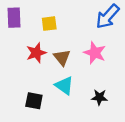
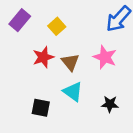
purple rectangle: (14, 18) -> (20, 20), turned 42
yellow square: (49, 24) -> (57, 26), turned -35

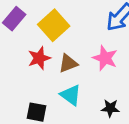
yellow square: (57, 26) -> (54, 25), size x1.6
brown triangle: (70, 62) -> (68, 63), turned 48

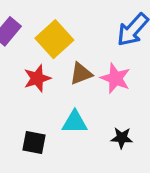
brown triangle: (68, 63) -> (81, 74), moved
cyan triangle: (71, 95) -> (75, 122), turned -35

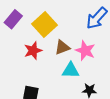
cyan triangle: (75, 122) -> (71, 70), moved

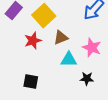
pink star: (85, 51) -> (92, 48), moved

